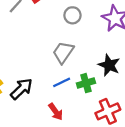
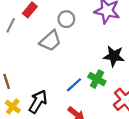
gray trapezoid: (63, 52) -> (50, 41), moved, turned -150
green cross: (86, 83) -> (97, 79), turned -30

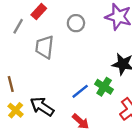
gray trapezoid: (50, 41) -> (45, 47), moved, turned 135
black arrow: (38, 102) -> (42, 107), turned -90

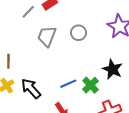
gray circle: (76, 23) -> (79, 33), moved

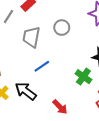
blue line: (68, 84) -> (42, 66), moved

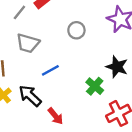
gray trapezoid: (31, 37) -> (28, 43), moved, turned -90
red arrow: (60, 107) -> (55, 116), moved

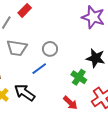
gray circle: (76, 30) -> (50, 49), moved
red arrow: (55, 116) -> (70, 103), moved

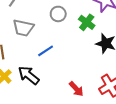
gray circle: (50, 49) -> (58, 14), moved
green cross: (79, 77) -> (87, 22), moved

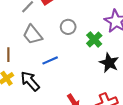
gray trapezoid: (23, 28) -> (32, 35), turned 30

